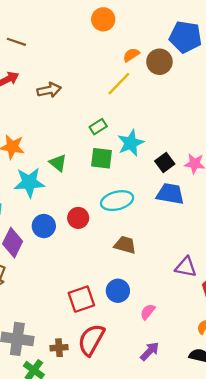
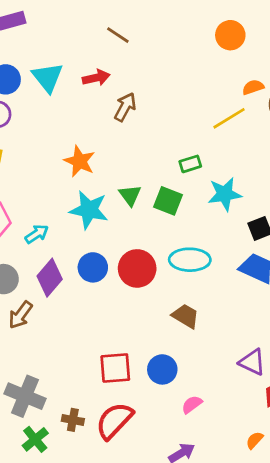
brown arrow: (49, 90) -> (125, 107), moved, turned -65
green square: (102, 158) -> (168, 201), moved
red circle: (78, 218) -> (137, 268), size x1.4

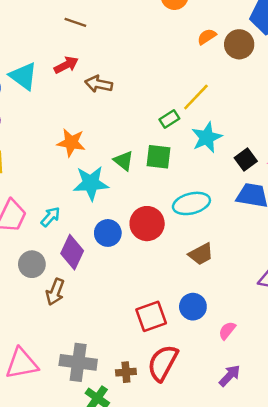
brown arrow: (125, 107) -> (99, 84), turned -92
yellow line: (229, 118) -> (196, 97), moved
brown trapezoid: (186, 316) -> (201, 254), turned 136

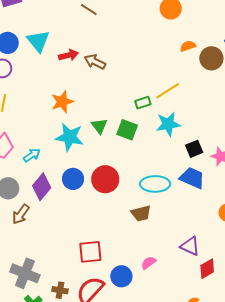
red arrow: (66, 65) -> (69, 55), moved
orange star: (71, 143) -> (62, 102), turned 30
cyan ellipse: (191, 203) -> (155, 184), moved
blue circle: (193, 307) -> (121, 276), moved
pink semicircle: (227, 331) -> (148, 263), moved

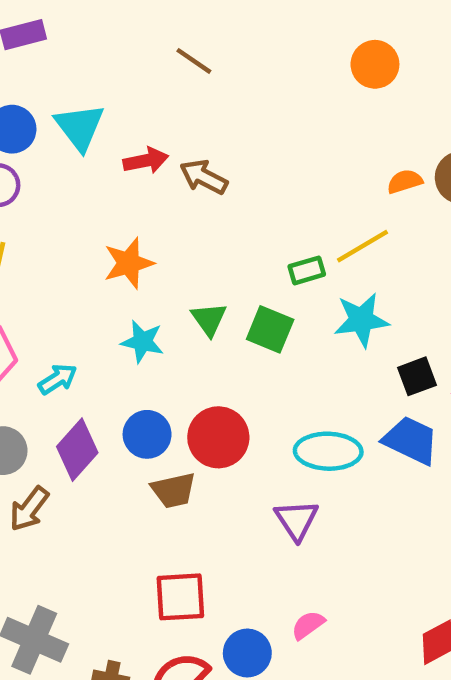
orange semicircle: (188, 46) -> (405, 181), moved
cyan star: (70, 137) -> (142, 342), size x0.7
brown trapezoid: (141, 213) -> (174, 490), moved
purple triangle: (190, 246) -> (296, 520), moved, turned 30

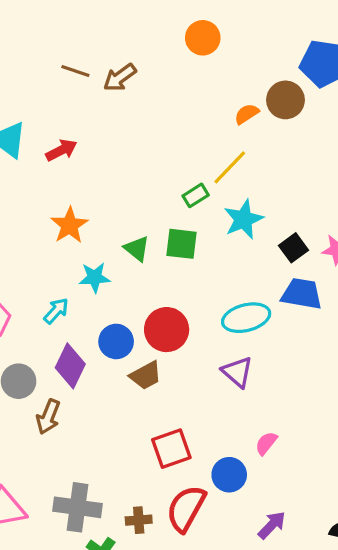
brown arrow: (204, 177) -> (120, 78), moved, turned -48
cyan arrow: (58, 379) -> (56, 311), moved

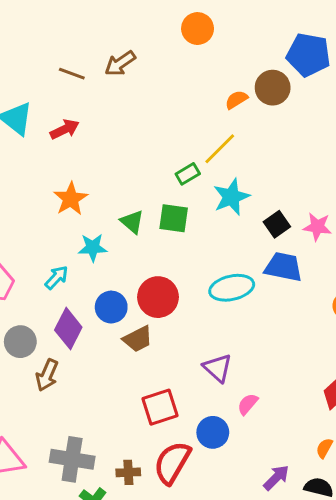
brown line: (75, 71) -> (72, 74), moved
purple triangle: (237, 372) -> (218, 368), moved
purple arrow: (272, 525) -> (276, 478), moved

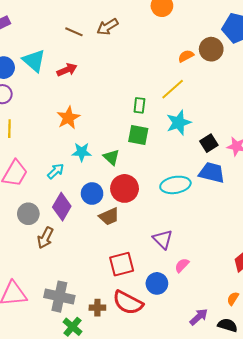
green rectangle: (188, 174) -> (139, 105), moved, turned -56
green triangle: (132, 222) -> (111, 157), moved
red semicircle: (172, 463) -> (128, 303), turned -96

